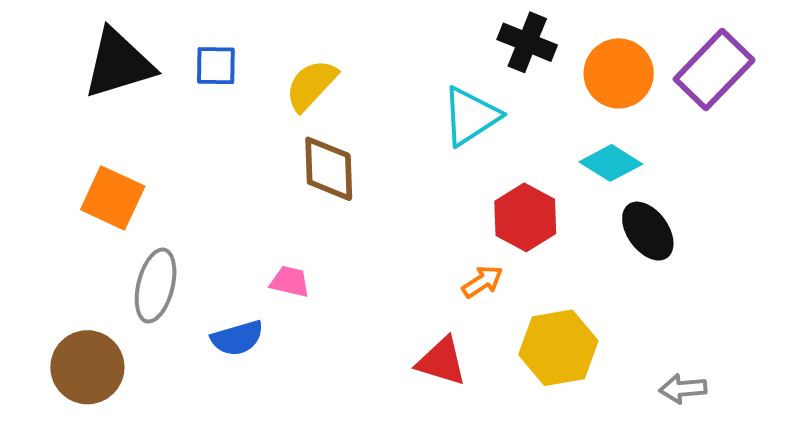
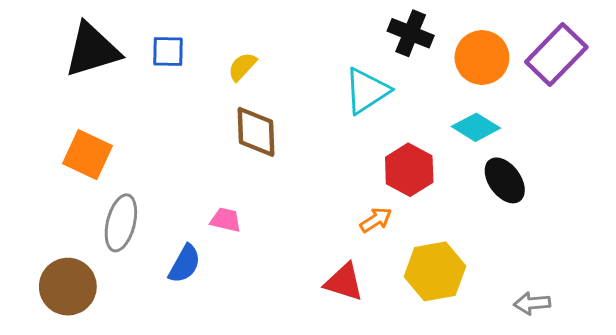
yellow semicircle: (311, 85) -> (242, 67), size x0.7
blue semicircle: (237, 338) -> (185, 264), turned -45

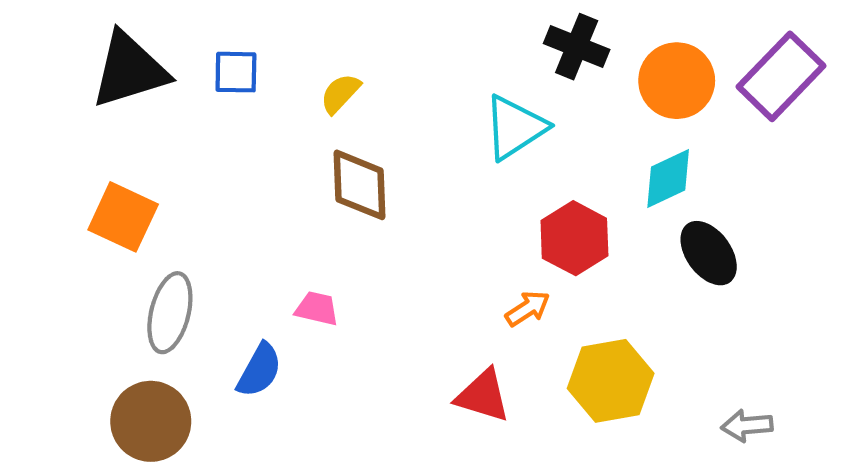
cyan diamond: (476, 127) -> (668, 179), turned -57
brown circle: (68, 287) -> (151, 421), moved

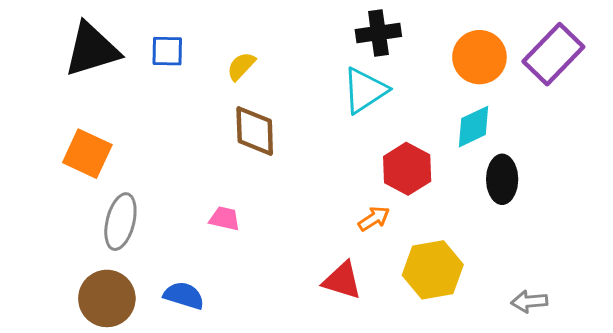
black cross: (577, 47) -> (378, 33), moved, turned -30
black ellipse: (709, 253) -> (502, 179), turned 36
blue semicircle: (259, 370) -> (184, 295), moved, turned -102

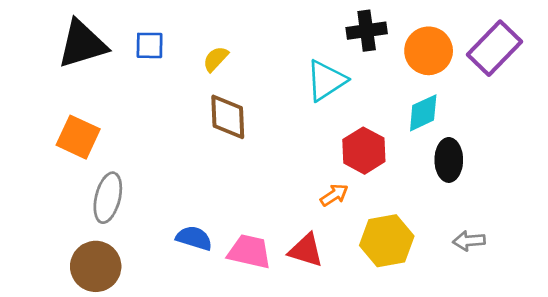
black cross: (378, 33) -> (367, 31), moved
pink trapezoid: (225, 219) -> (249, 252), moved, size x1.6
blue semicircle: (184, 295) -> (194, 238), moved
gray arrow: (529, 302) -> (469, 241), moved

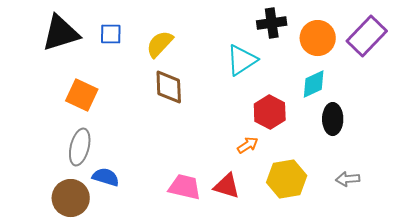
yellow semicircle: (216, 59) -> (160, 44), size x1.4
orange square: (78, 137) -> (82, 95), moved
blue semicircle: (194, 238) -> (106, 177), moved

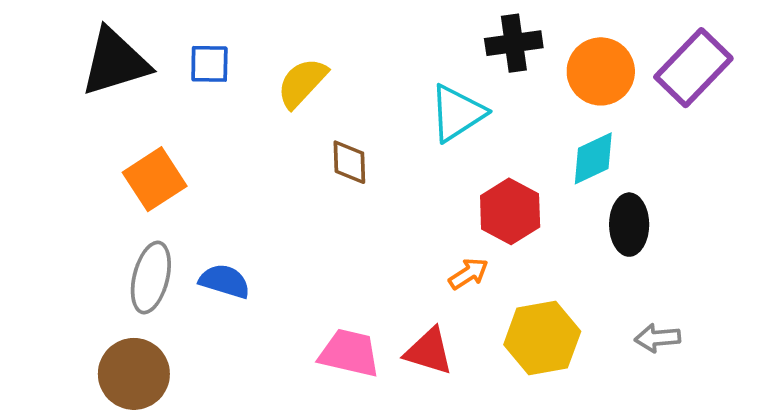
brown diamond: (169, 87) -> (349, 162), moved, size x0.7
orange square: (82, 95) -> (155, 179), turned 32
blue semicircle: (106, 177) -> (225, 281), moved

